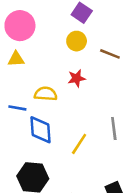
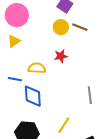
brown line: (110, 54) -> (80, 27), moved
yellow triangle: (16, 59) -> (14, 41), turned -32
yellow line: (79, 144) -> (64, 125), moved

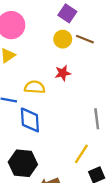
yellow line: (64, 125) -> (81, 154), moved

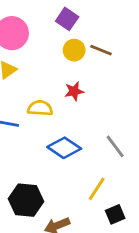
purple square: (67, 13) -> (67, 19), moved
gray line: (97, 119) -> (115, 146), turned -30
blue diamond: (30, 120) -> (64, 148), moved, turned -52

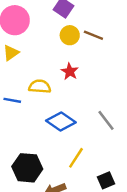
red star: (74, 91) -> (70, 71), turned -30
yellow line: (97, 189) -> (76, 158), moved

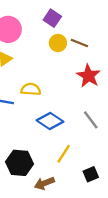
red star: (70, 71) -> (88, 76), moved, size x1.5

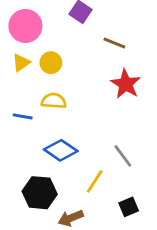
yellow circle: (58, 43) -> (51, 63), moved
gray line: (91, 120) -> (123, 156), moved
blue diamond: (50, 121) -> (61, 150), moved

